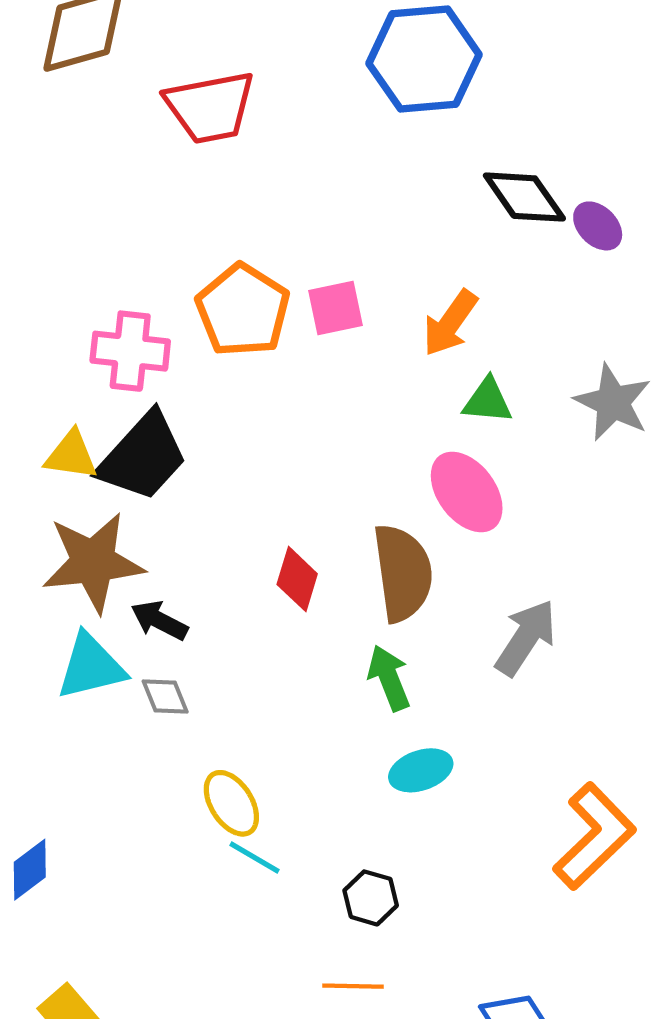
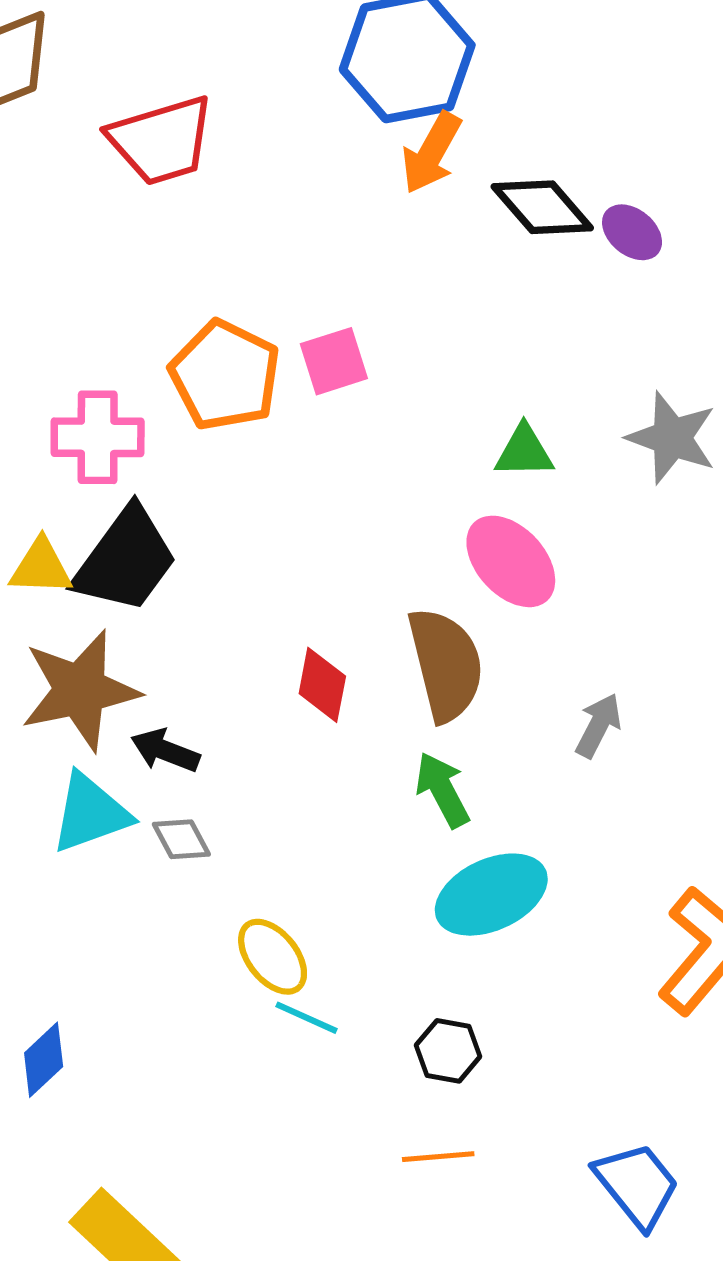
orange arrow: (450, 323) -> (431, 153), moved
gray arrow: (526, 638) -> (598, 725), size x0.7
cyan ellipse: (421, 770) -> (491, 895), size x1.5

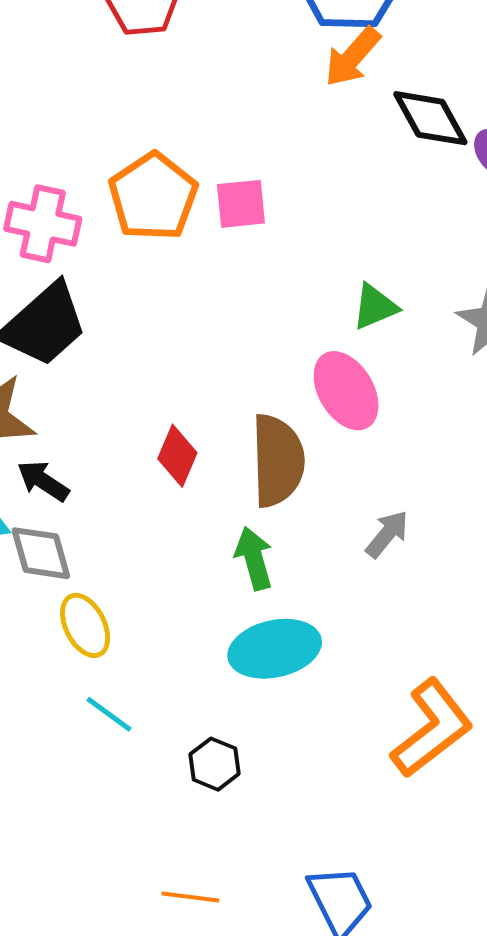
green triangle: (524, 451) -> (375, 307), turned -34
gray diamond: (181, 839) -> (41, 553), size x1.4
yellow ellipse: (273, 957) -> (85, 625), moved
orange line: (438, 1157) -> (190, 897), moved

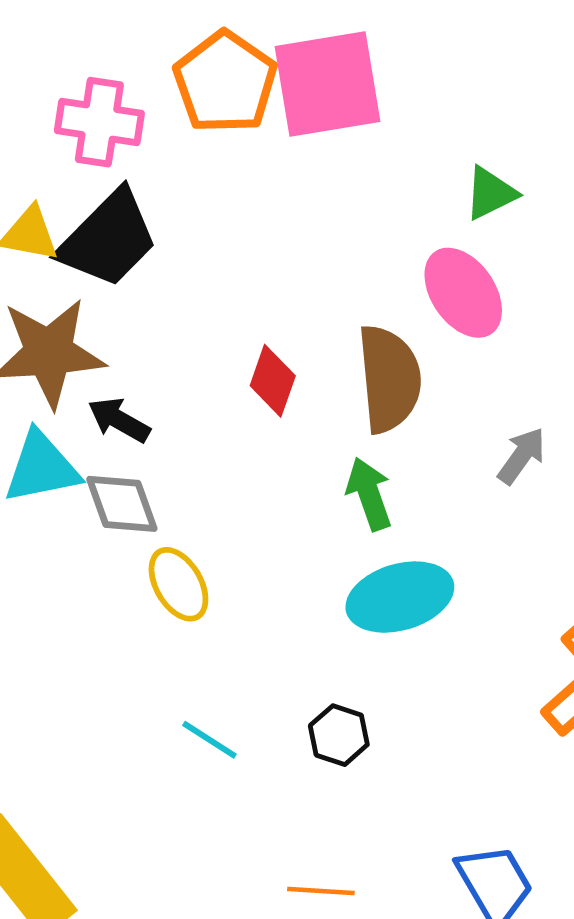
pink square: (241, 204) -> (327, 84), size x1.8
cyan line: (109, 714) -> (209, 740), moved

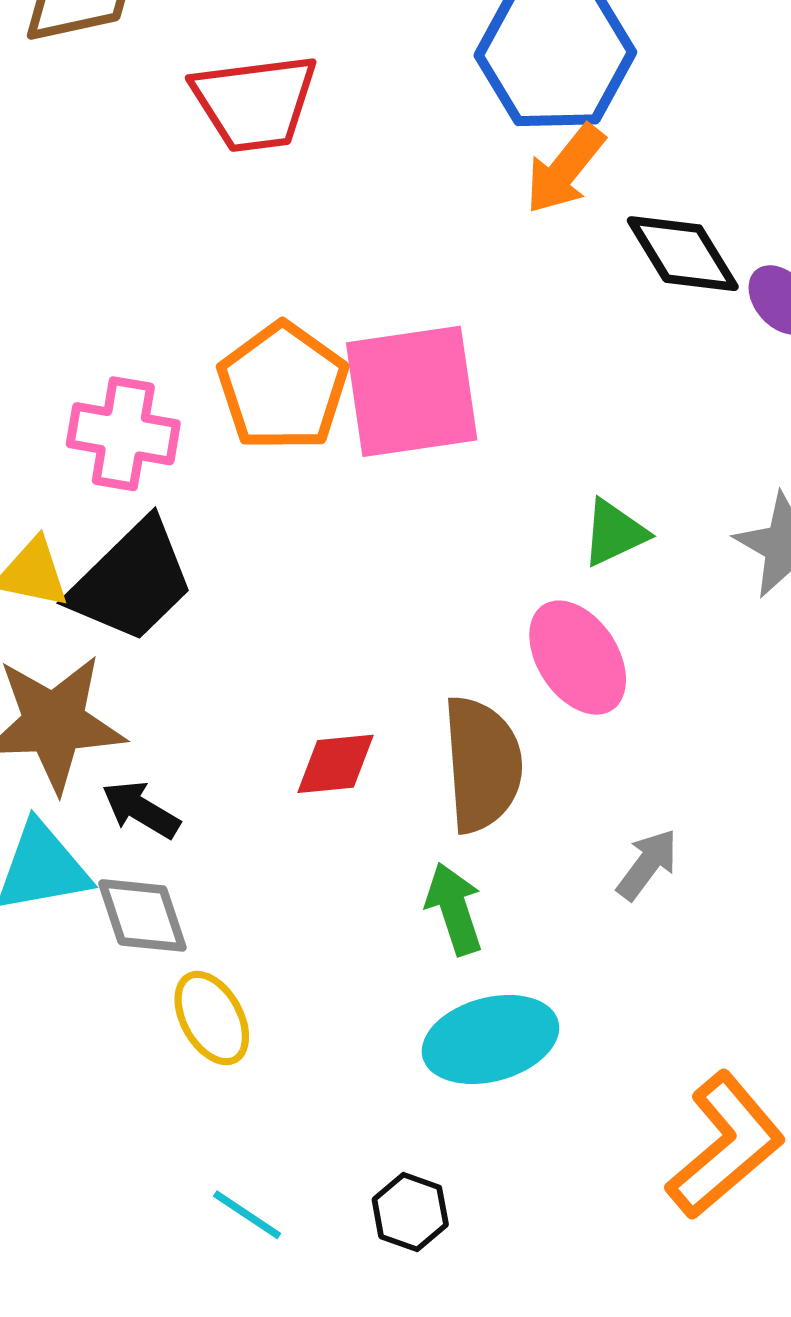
red diamond: (273, 381) -> (335, 764), turned 64

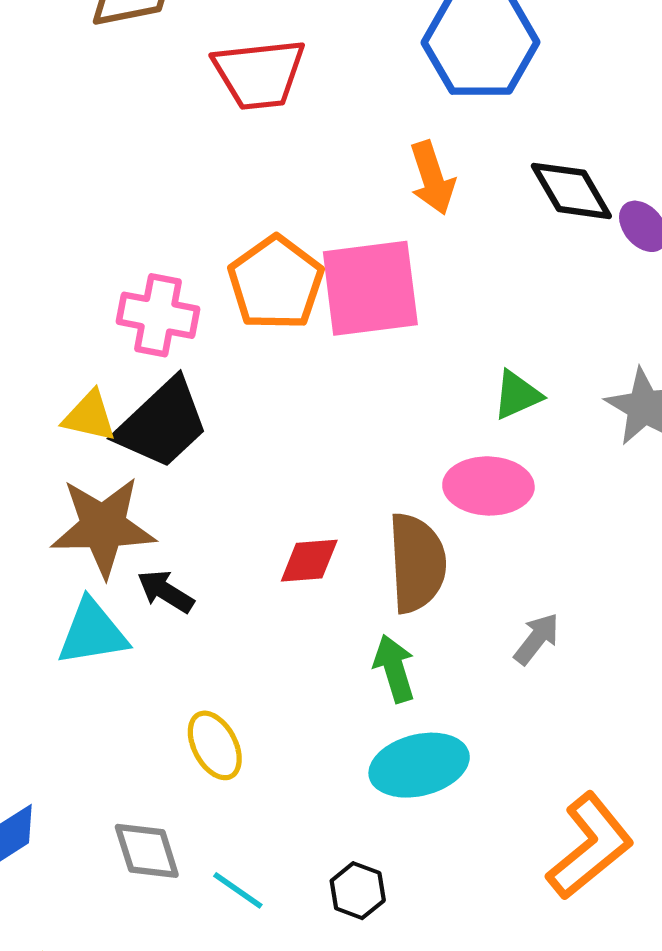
orange arrow: (565, 169) -> (432, 178), moved, turned -58
pink ellipse: (578, 658) -> (488, 486), turned -56
gray diamond: (142, 915) -> (147, 851), moved

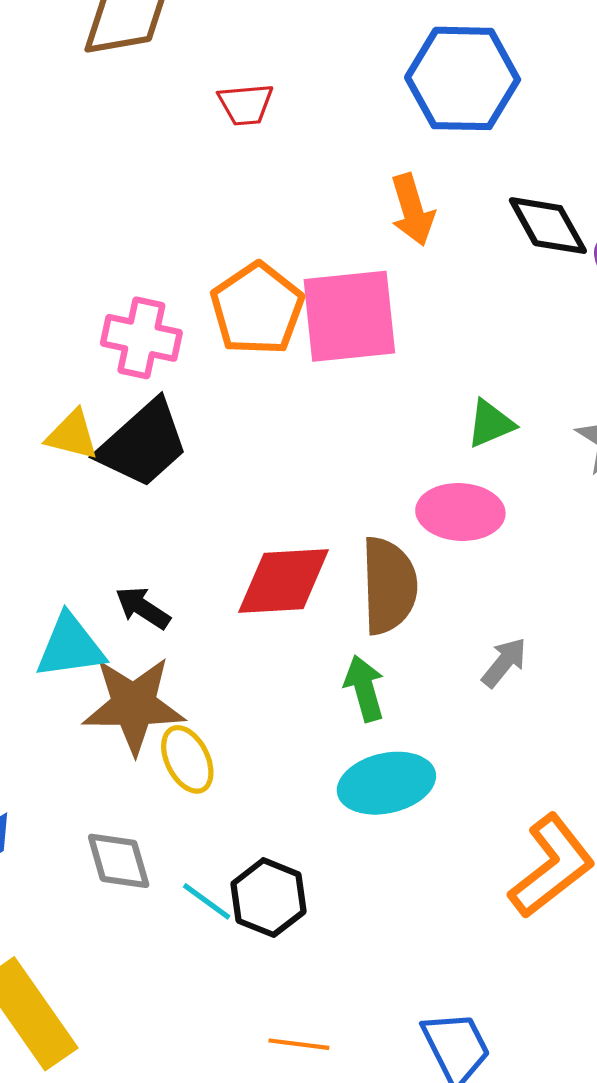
red trapezoid: (259, 74) -> (246, 104), size x0.6
brown star: (103, 527) -> (134, 705), moved
red diamond: (309, 561) -> (284, 581), size x1.6
black hexagon: (358, 891) -> (268, 898), moved, size x1.4

